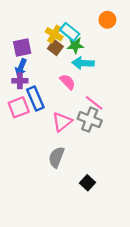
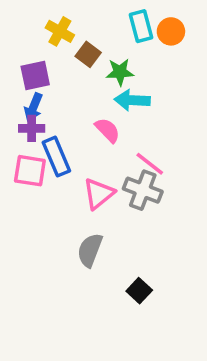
cyan rectangle: (70, 32) -> (141, 26), moved, turned 36
yellow cross: (54, 34) -> (60, 31), moved
brown square: (55, 48) -> (88, 54), moved
pink square: (19, 107) -> (30, 171), turned 30

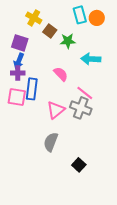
purple square: (35, 76) -> (20, 43), turned 30
cyan arrow: (132, 100) -> (91, 59), moved
blue rectangle: (56, 157) -> (32, 89), turned 30

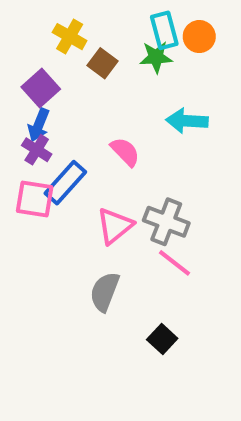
green star: (68, 41) -> (156, 57), moved
purple square: (20, 43) -> (41, 88), turned 30
purple cross: (18, 73) -> (37, 150), turned 32
blue rectangle: (32, 89) -> (65, 183), turned 35
pink line: (85, 93) -> (175, 263), moved

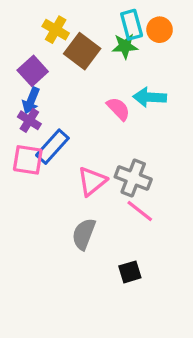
brown square: (103, 63) -> (82, 51), size x1.5
pink semicircle: (125, 152) -> (118, 109), moved
black square: (162, 339) -> (130, 272), turned 30

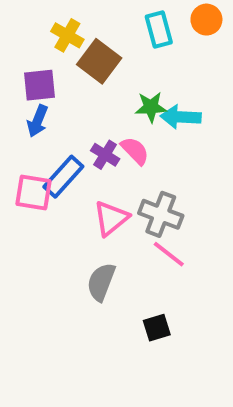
orange circle: (160, 30) -> (206, 20), moved
green star: (125, 46) -> (151, 107), moved
purple square: (33, 71) -> (40, 85), turned 36
pink semicircle: (118, 109) -> (135, 151), moved
purple cross: (29, 120) -> (105, 155), moved

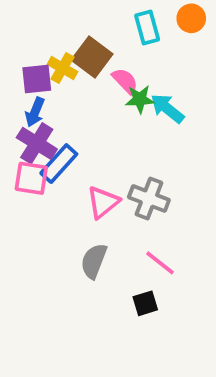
yellow cross: (67, 35) -> (63, 68), moved
cyan arrow: (181, 117) -> (167, 108), turned 36
pink semicircle: (135, 151) -> (125, 81), moved
purple cross: (105, 155) -> (37, 143), moved, size x1.5
pink line: (169, 254) -> (160, 263), moved

